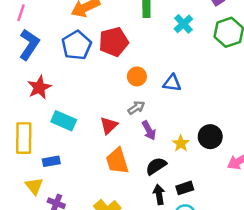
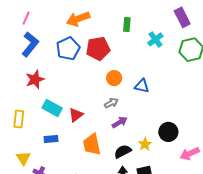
red triangle: (109, 125) -> (76, 115), moved
purple arrow: (149, 130) -> (120, 122), turned -98
yellow rectangle: (24, 138) -> (19, 119), size x0.7
yellow star: (181, 143) -> (145, 144), moved
blue rectangle: (51, 161) -> (51, 139), moved

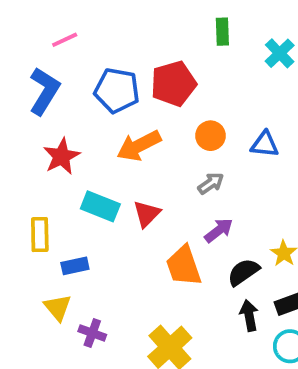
pink line: (26, 18) -> (65, 40), moved, turned 48
orange arrow: (78, 19) -> (139, 146), moved
blue pentagon: (68, 49) -> (117, 90), turned -30
purple arrow: (120, 122) -> (219, 230), moved
blue rectangle: (51, 139) -> (75, 266), moved

